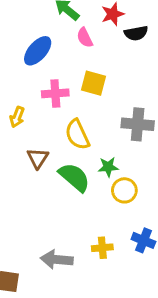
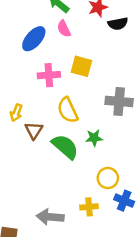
pink semicircle: (85, 38) -> (64, 29), moved
yellow arrow: (17, 117) -> (16, 113), moved
yellow circle: (124, 190) -> (108, 178), moved

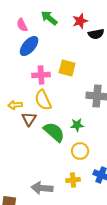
pink semicircle: (64, 29) -> (22, 25), moved
yellow semicircle: (68, 110) -> (43, 100), moved
yellow arrow: (16, 113) -> (15, 105), turned 64
yellow circle: (108, 178) -> (80, 151), moved

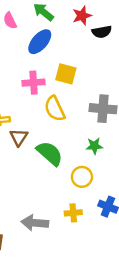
blue ellipse: (29, 46) -> (40, 42), moved
yellow semicircle: (43, 100) -> (55, 109), moved
green star: (77, 125) -> (94, 146), moved

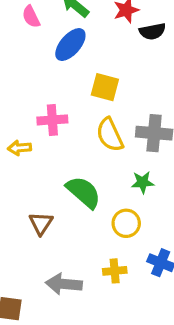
pink cross: (34, 83) -> (52, 120), moved
yellow semicircle: (55, 109) -> (110, 135), moved
brown triangle: (19, 137) -> (41, 223), moved

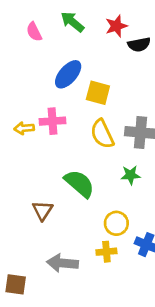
blue ellipse: (70, 45) -> (68, 74), moved
yellow arrow: (20, 148) -> (24, 128), moved
yellow circle: (126, 223) -> (116, 223), moved

